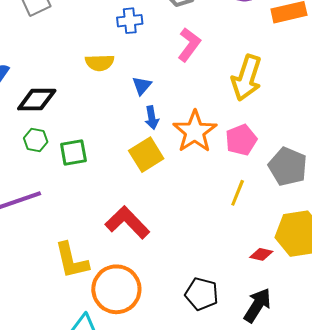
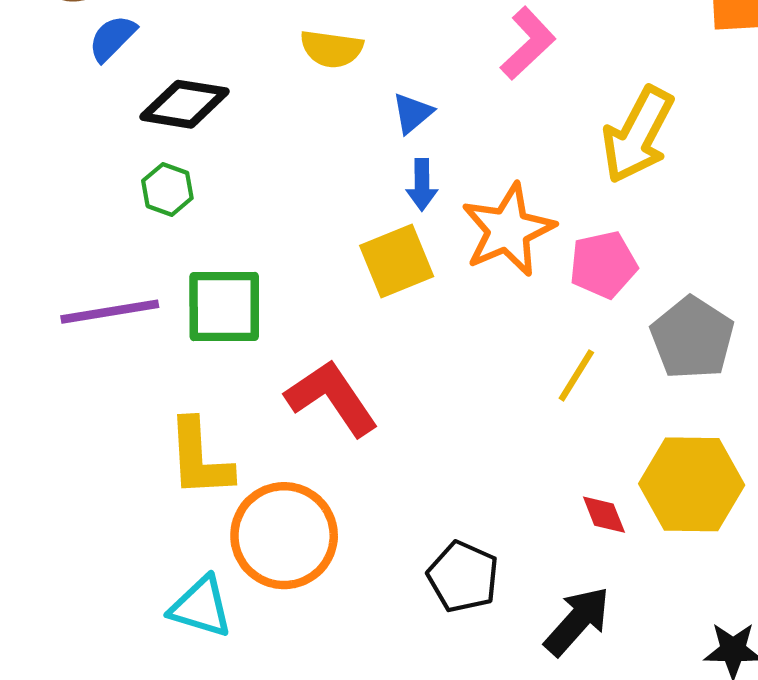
green square: (73, 152) -> (224, 306), moved, size x1.4
red diamond: (261, 254) -> (604, 515), turned 45

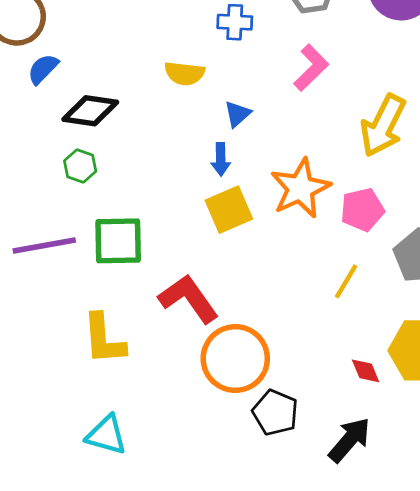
blue arrow: (422, 185) -> (221, 159), moved
orange circle: (284, 536) -> (235, 358), moved

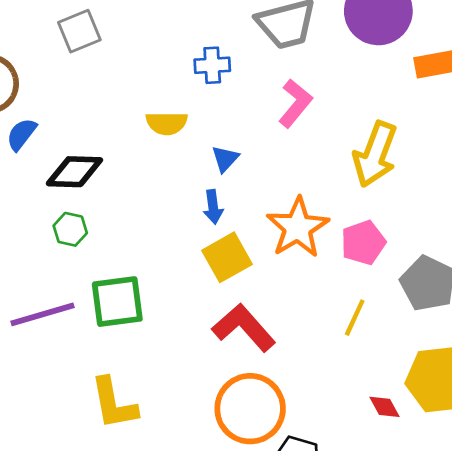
red L-shape: (189, 299) -> (244, 328), moved

